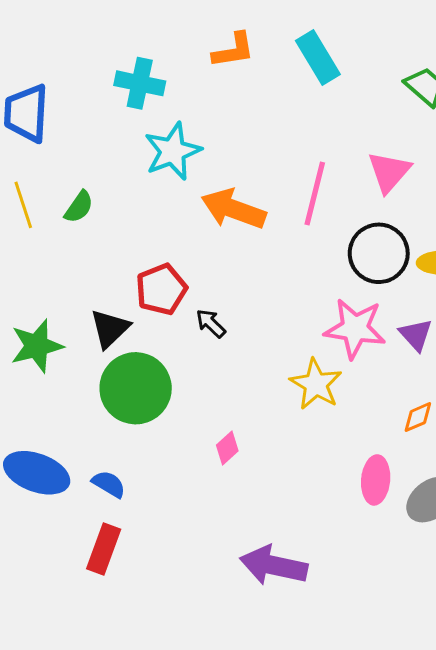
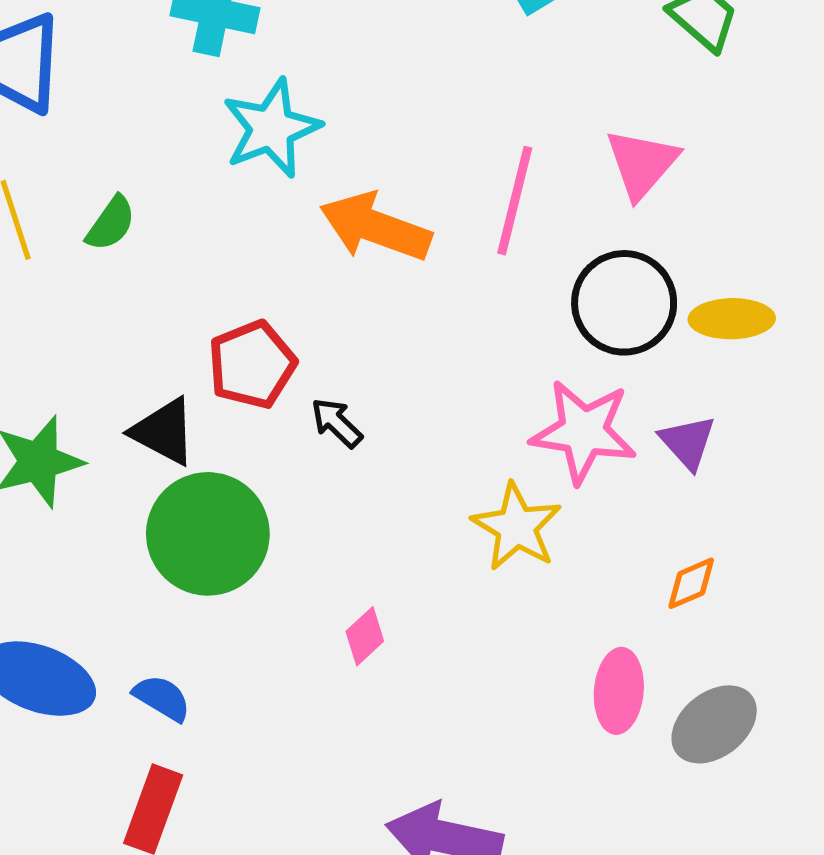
black triangle: (110, 328) -> (164, 432), turned -48

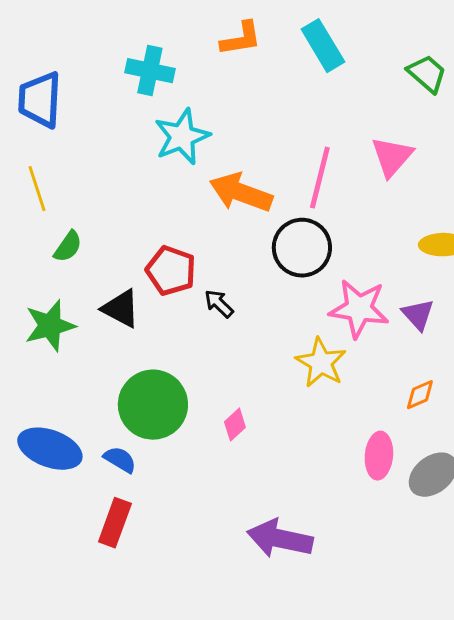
green semicircle: (111, 223) -> (68, 247), moved
black circle: (624, 303) -> (302, 248), moved
red pentagon: (252, 365) -> (171, 271), turned -30
green circle: (208, 534) -> (153, 405), moved

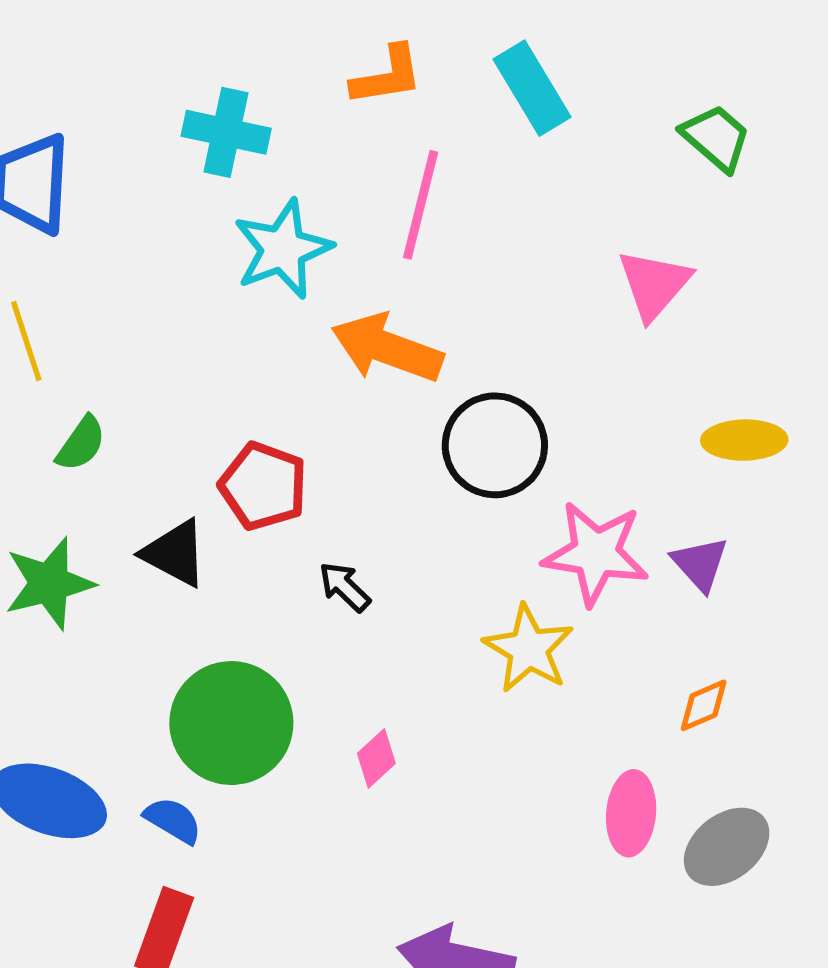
pink line: (320, 178) -> (421, 205), moved
black arrow: (219, 304) -> (345, 587), moved

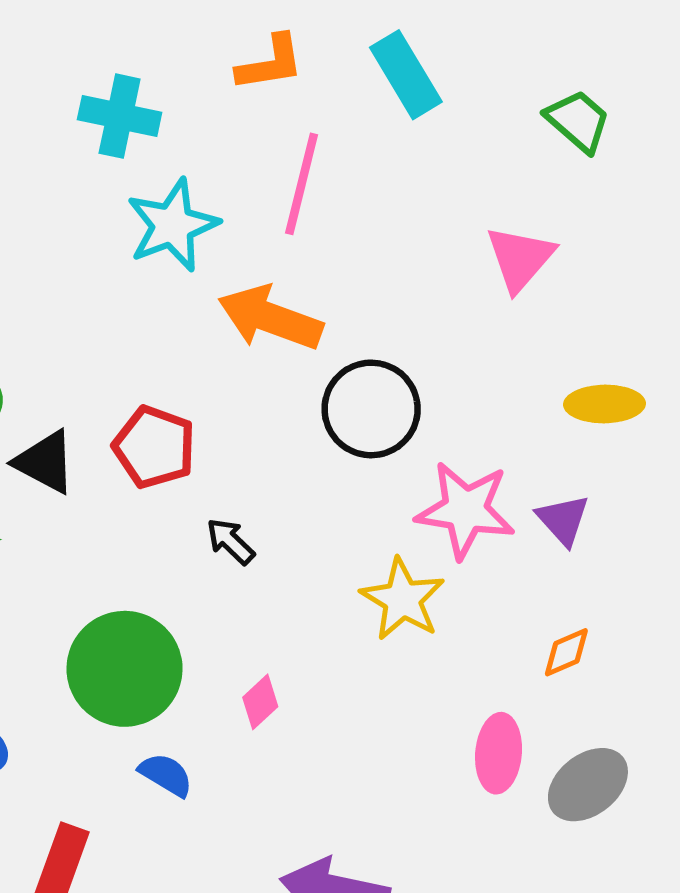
black triangle: (175, 553) -> (45, 462), moved
blue semicircle: (173, 820) -> (166, 775), moved

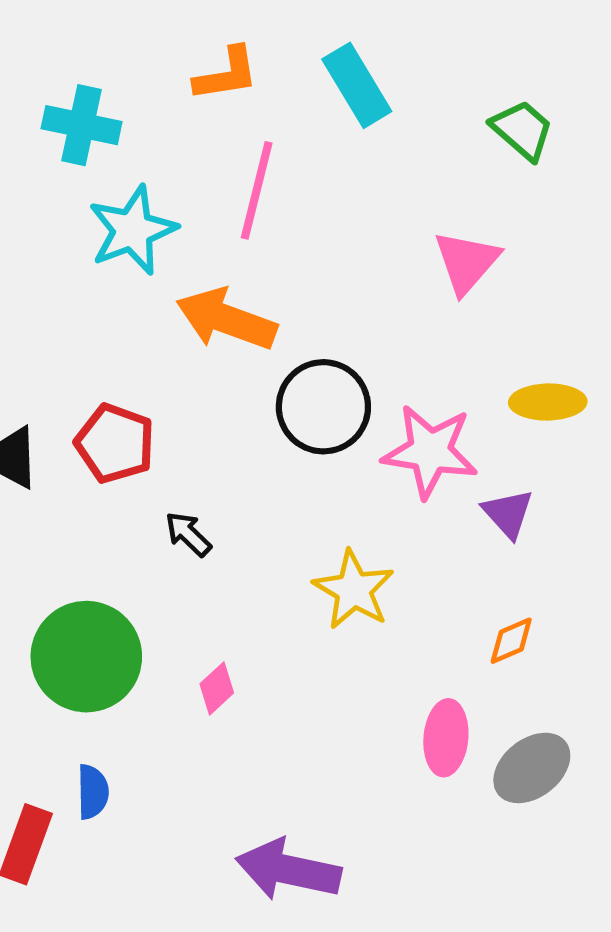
pink star: (465, 510) -> (430, 451), moved
blue semicircle: (166, 775) -> (93, 792), moved, turned 58

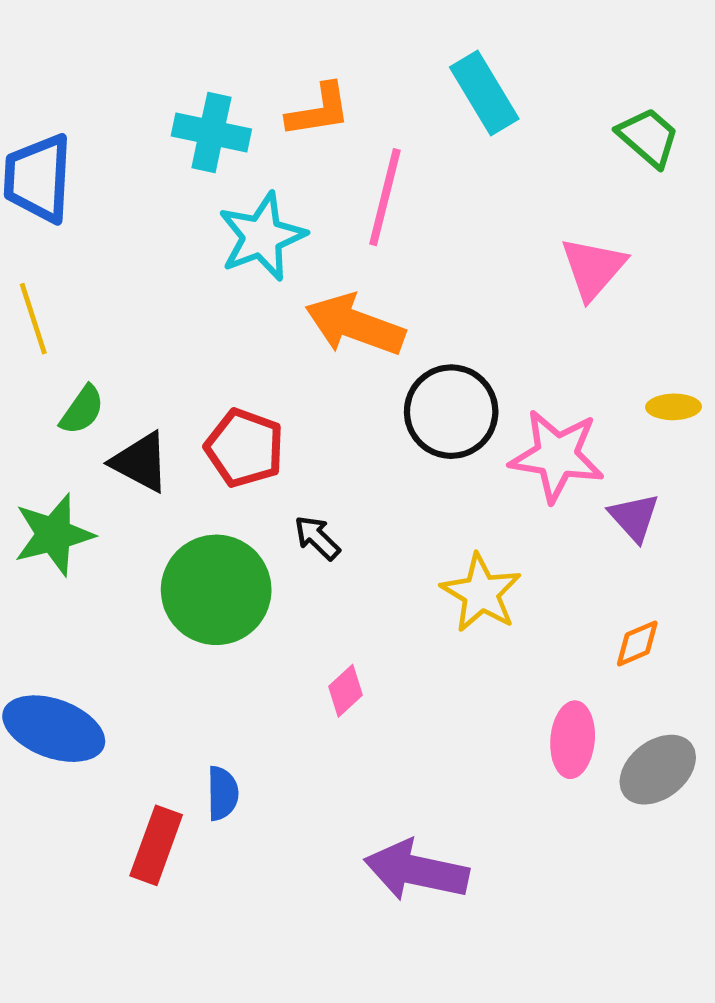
orange L-shape: (226, 74) -> (319, 110), moved
yellow ellipse: (548, 402) -> (674, 407), size x0.7
green circle: (86, 657) -> (216, 590), moved

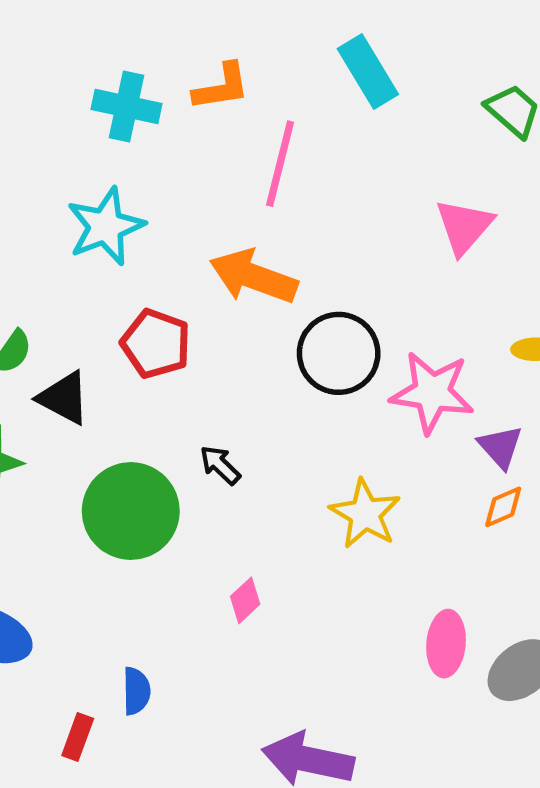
cyan star: (262, 237) -> (106, 226), moved
red pentagon: (245, 448) -> (156, 344), moved
orange diamond: (637, 643) -> (503, 507), moved
red rectangle: (156, 845) -> (78, 737), size x0.7

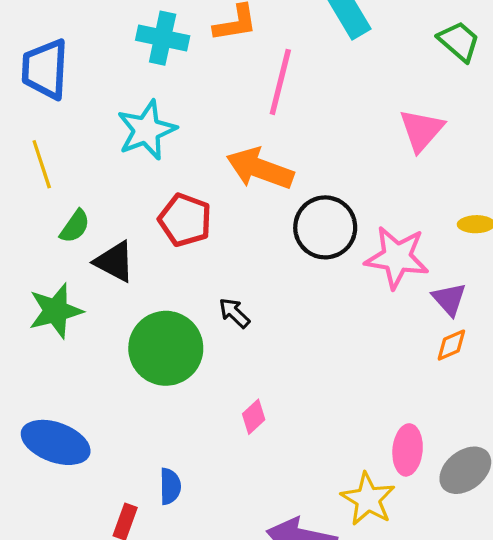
yellow star: (365, 514) -> (368, 499), moved

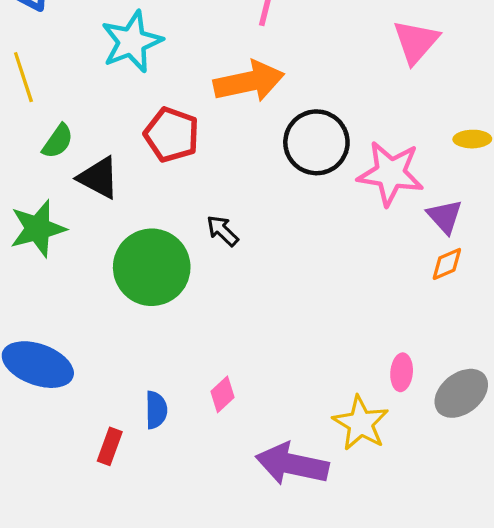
orange arrow: (260, 169) -> (249, 82), turned 148
pink diamond: (254, 417) -> (222, 394), moved
pink ellipse: (408, 450) -> (402, 372), size x0.7

